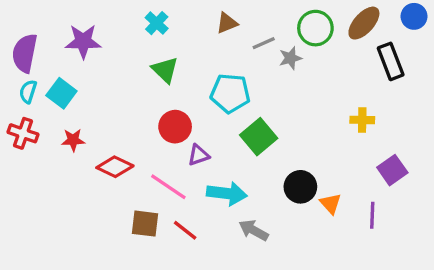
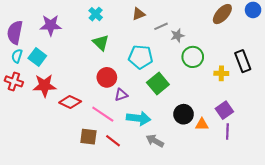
green circle: (315, 28) -> (193, 57), moved
black rectangle: (391, 61) -> (243, 61), moved
red star: (73, 140) -> (44, 86), size x1.6
purple square: (392, 170) -> (224, 110), moved
orange triangle: (330, 204) -> (202, 124), turned -48

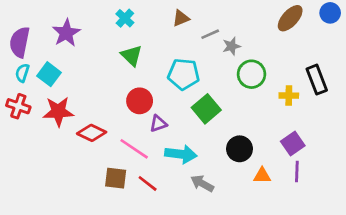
purple star: (51, 25) -> (66, 33), turned -30
orange triangle: (202, 124) -> (262, 175), moved

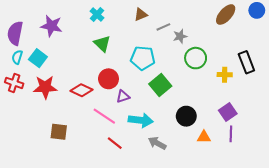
purple star: (66, 33) -> (51, 26), turned -30
red diamond: (92, 133) -> (82, 90), moved
brown square: (116, 178) -> (59, 132), moved

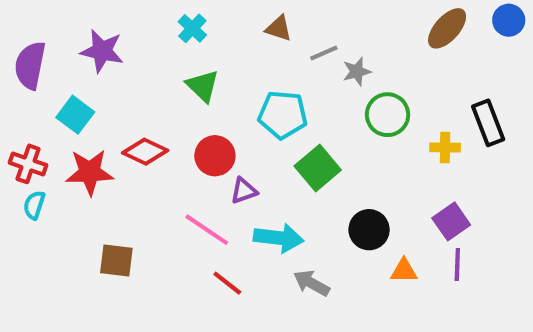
brown triangle: (141, 15) -> (279, 28), turned 40
cyan semicircle: (17, 57) -> (34, 205), moved
red diamond: (82, 90) -> (145, 152), moved

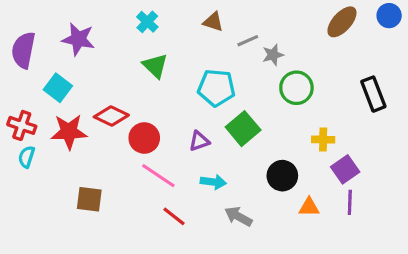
yellow cross: (445, 148) -> (323, 140), moved
red circle: (215, 156) -> (144, 138), moved
purple triangle: (244, 191) -> (199, 141), moved
cyan arrow: (279, 238) -> (213, 182), size x0.7

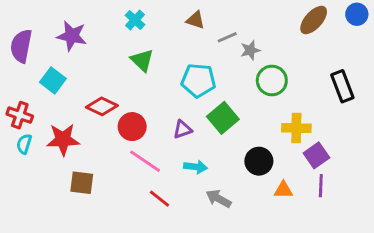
red star: (69, 132) -> (63, 140), moved
yellow cross: (323, 140) -> (296, 128), size x1.4

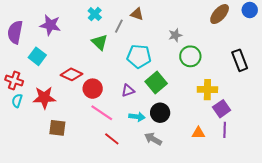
gray line: (227, 37) -> (119, 26), moved, turned -40
black circle: (259, 161) -> (160, 113), moved

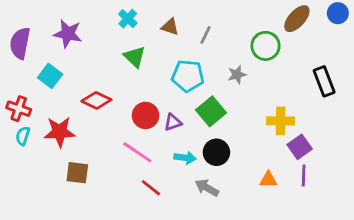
brown triangle: (137, 14) -> (170, 27), moved
gray line: (119, 26) -> (206, 35), moved
gray star: (175, 35) -> (237, 75), moved
green circle: (190, 56) -> (266, 46), moved
red circle: (93, 89) -> (146, 115), moved

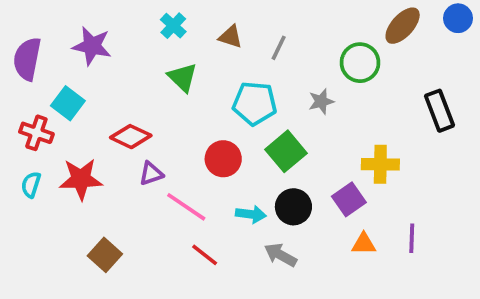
red cross: (19, 109) -> (36, 133), moved
red circle: (146, 115) -> (223, 159), moved
purple triangle: (173, 122) -> (151, 174), moved
purple square: (300, 147) -> (349, 199), moved
brown square: (77, 173) -> (105, 255), moved, turned 35

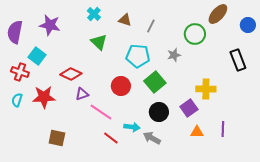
blue circle: (458, 18) -> (248, 25), moved
cyan arrow: (251, 214) -> (132, 127), moved
brown square: (105, 255) -> (57, 138), turned -30

